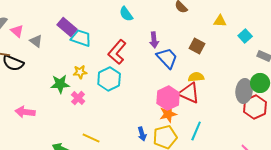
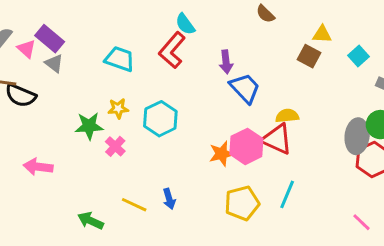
purple rectangle: (67, 27) -> (50, 39), moved
brown square: (197, 46) -> (309, 56), moved
red L-shape: (117, 52) -> (172, 50), moved
orange star: (168, 114) -> (222, 154), moved
blue arrow: (142, 134) -> (169, 199), moved

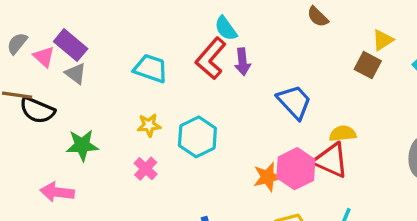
yellow triangle: (322, 34) -> (383, 40), turned -36
purple arrow: (226, 62) -> (243, 62), moved
green star: (89, 126) -> (82, 145), moved

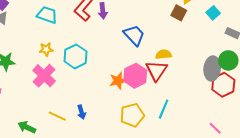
red triangle: (331, 160) -> (156, 71), turned 40
pink cross: (146, 169) -> (44, 76), size x1.6

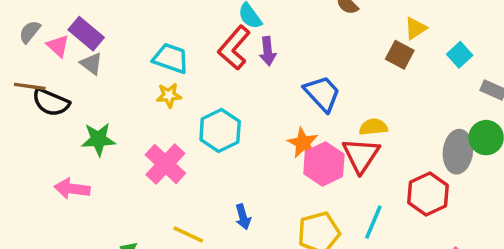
yellow star: (46, 49) -> (169, 95), moved
orange star: (118, 81) -> (303, 143), moved, turned -30
red hexagon: (223, 85) -> (428, 194), moved
blue arrow: (82, 112) -> (243, 217), moved

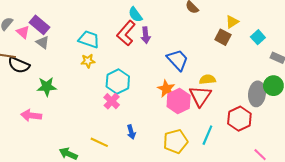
pink cross: (165, 164) -> (112, 101), moved, size x0.7

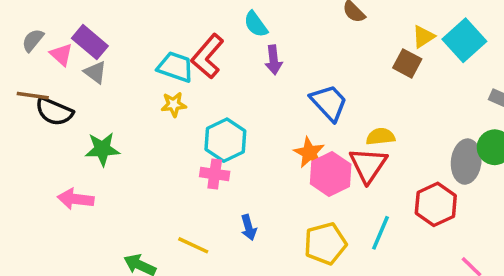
red L-shape: (126, 33) -> (208, 56), moved
cyan square: (258, 37) -> (464, 40), moved, size x1.6
pink cross: (112, 101) -> (215, 174), turned -35

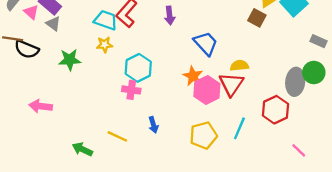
green star: (102, 149) -> (70, 60), moved

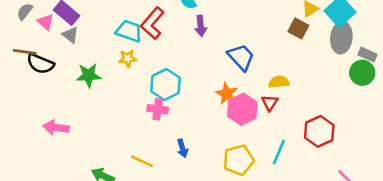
green circle: (314, 72) -> (362, 73), moved
gray ellipse: (295, 82) -> (341, 38), moved
red triangle: (231, 84) -> (270, 103), size x0.6

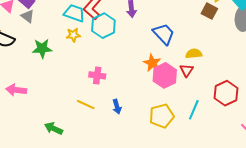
cyan hexagon: (165, 84) -> (103, 26), moved
yellow line: (142, 161) -> (86, 105), moved

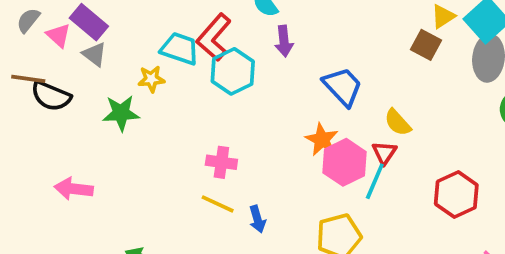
yellow star: (73, 35) -> (151, 79), moved
yellow semicircle: (194, 54) -> (398, 123), turned -126
yellow line: (86, 105) -> (218, 204), moved
cyan line: (194, 110) -> (375, 181), moved

